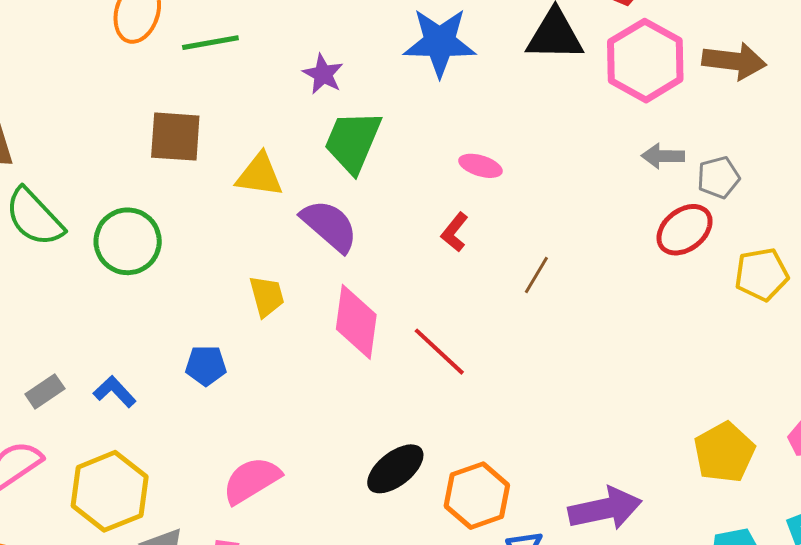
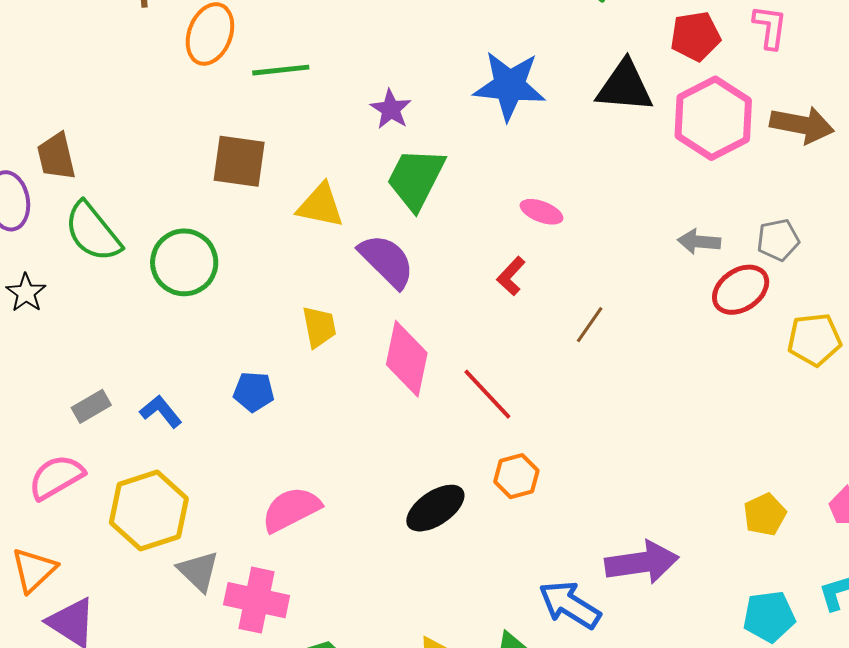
gray arrow: (663, 156) -> (699, 242), moved
yellow pentagon: (724, 452) -> (765, 515), size x0.7
orange hexagon: (477, 496) -> (516, 476), moved, size x0.7

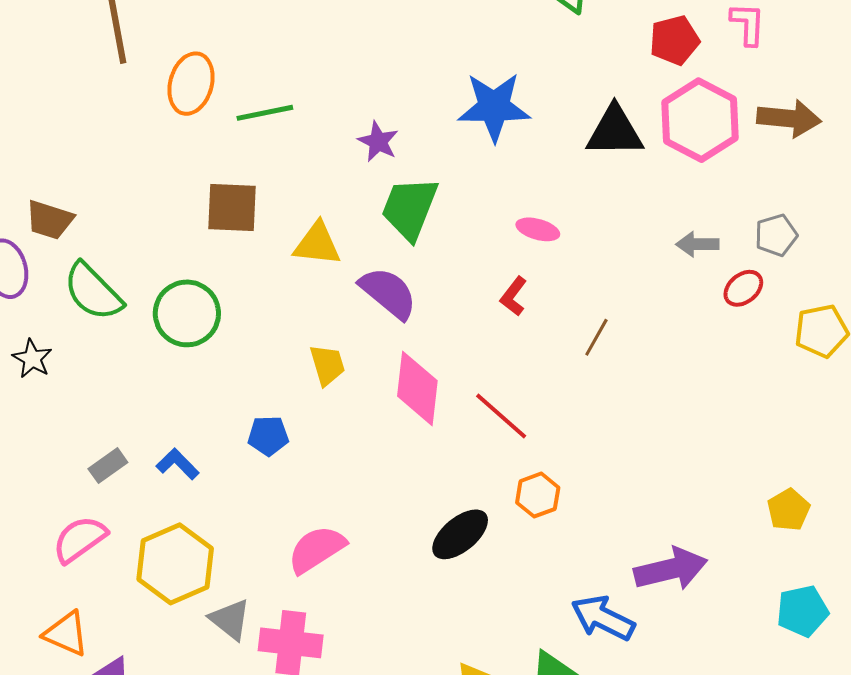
black triangle: (625, 86) -> (615, 131), moved
brown trapezoid: (56, 156) -> (50, 220), turned -54
red ellipse: (741, 290) -> (743, 288), size x0.7
orange triangle: (34, 570) -> (66, 634), turned -48

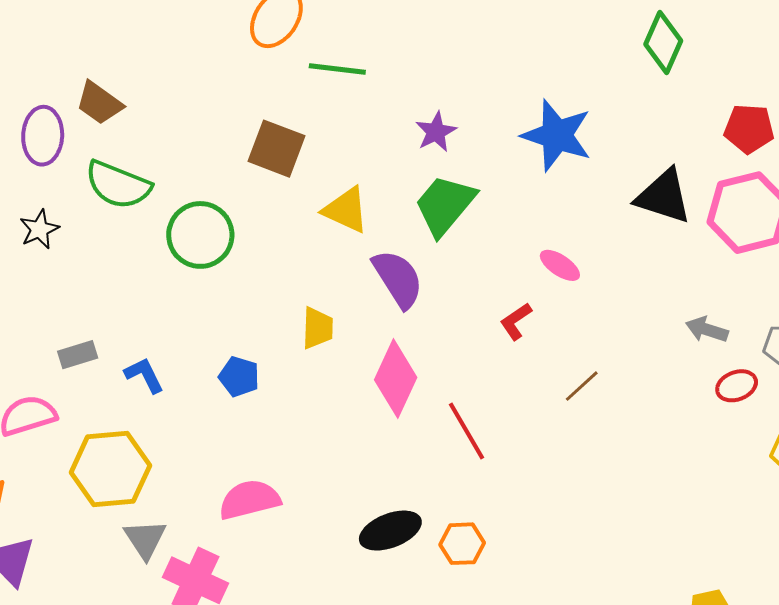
green semicircle: (93, 292) -> (118, 185), turned -42
orange hexagon: (538, 495) -> (462, 544), moved

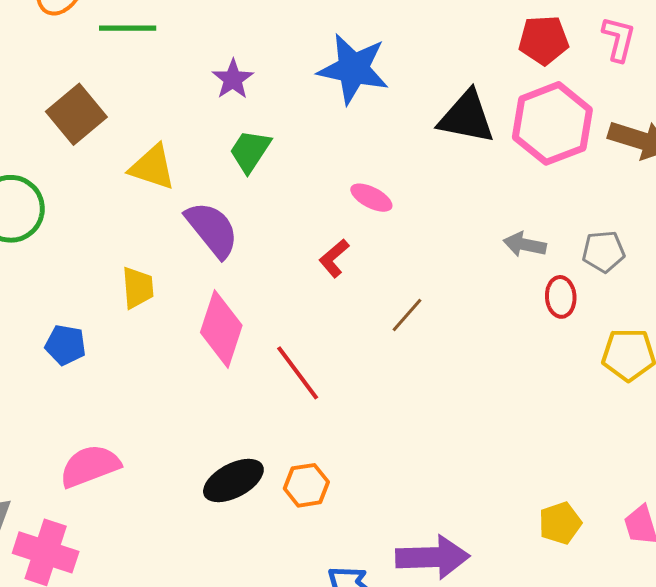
brown square: (276, 149) -> (76, 114), turned 36
green trapezoid: (445, 205) -> (250, 151), size x0.7
red ellipse: (737, 386) -> (561, 297), turned -66

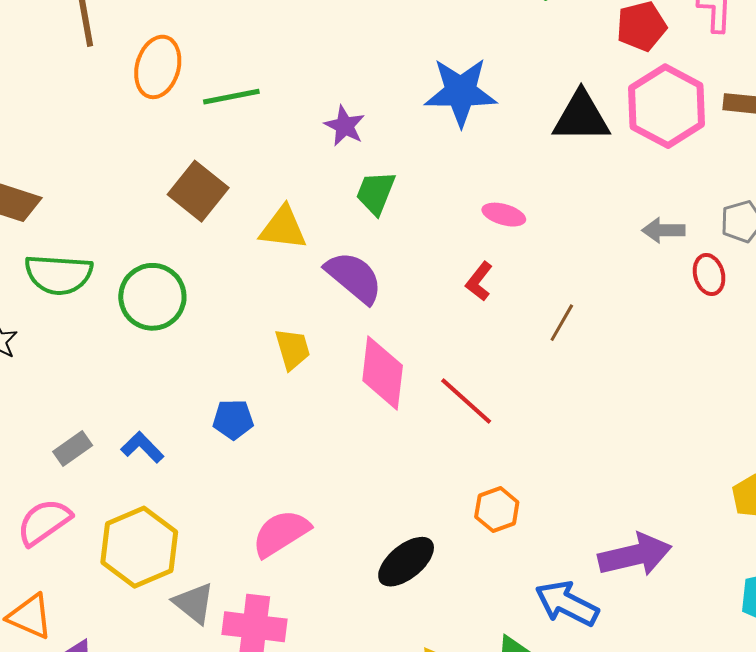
black ellipse: (233, 481) -> (406, 562), moved

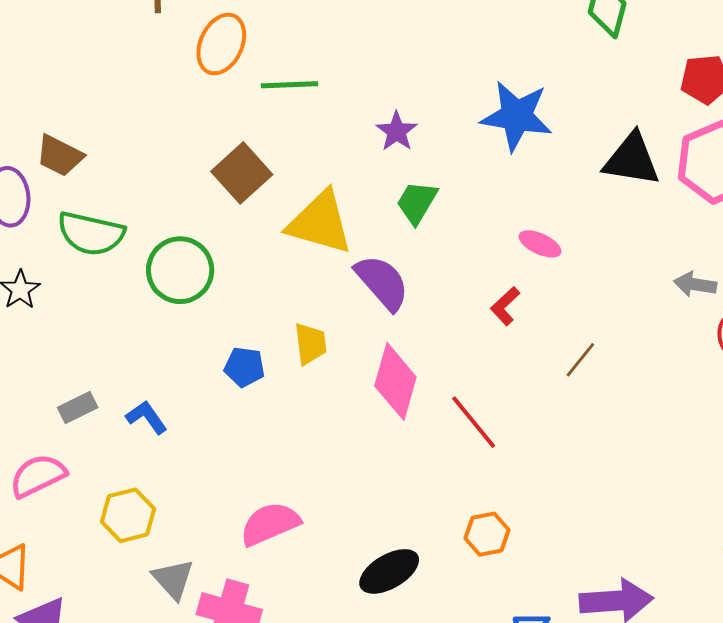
yellow triangle: (283, 228) -> (320, 223), size x1.4
blue pentagon: (233, 419) -> (244, 367), moved
yellow hexagon: (139, 547) -> (128, 515), size x0.7

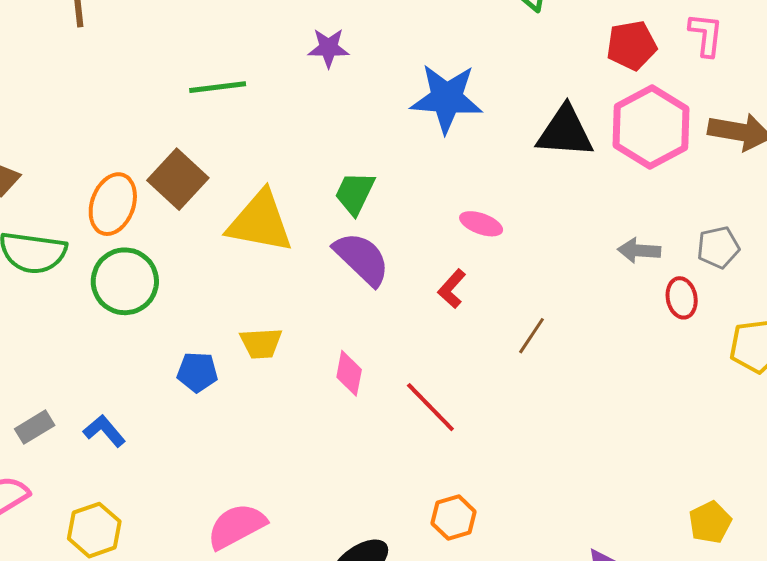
orange ellipse: (221, 44) -> (113, 204), moved
purple star: (397, 131) -> (329, 48), moved, turned -30
purple semicircle: (382, 282) -> (362, 259), moved
yellow trapezoid: (310, 344) -> (261, 343), turned 99
pink diamond: (395, 381) -> (349, 373), size x0.6

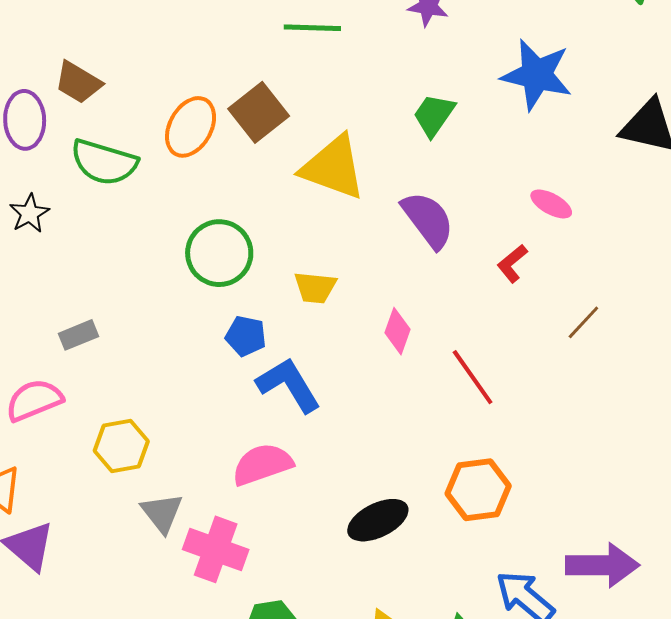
green trapezoid: (355, 193) -> (434, 115), moved
green circle: (125, 281) -> (219, 253), moved
blue pentagon: (197, 372) -> (246, 336), moved
blue L-shape: (104, 431) -> (289, 385), moved, size x1.6
orange hexagon: (454, 517) -> (478, 490), size x1.4

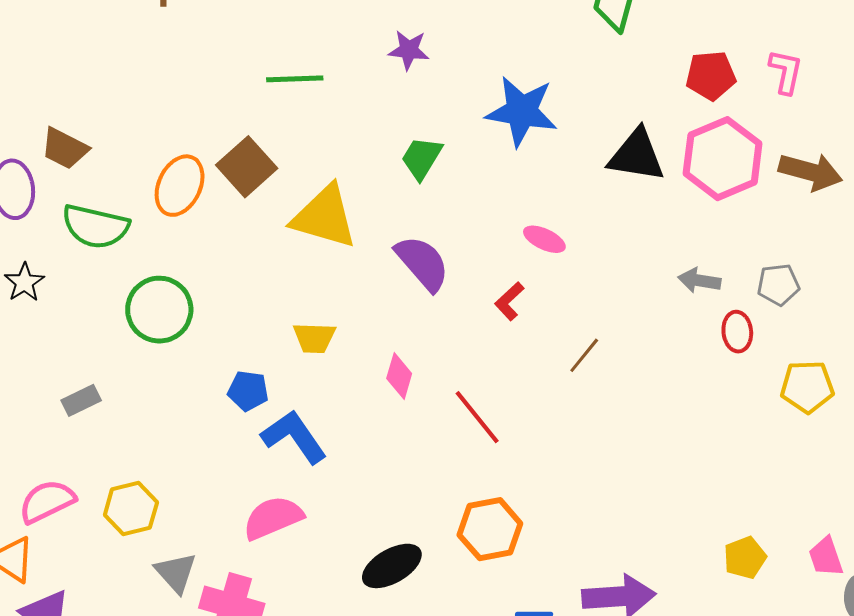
green circle: (219, 253) -> (159, 310), moved
pink semicircle: (34, 400) -> (47, 501), moved

